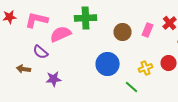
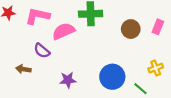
blue circle: (108, 64) -> (112, 77), moved
purple star: (54, 79) -> (68, 80), moved

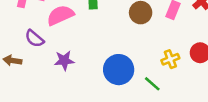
purple star: (68, 80) -> (64, 61), moved

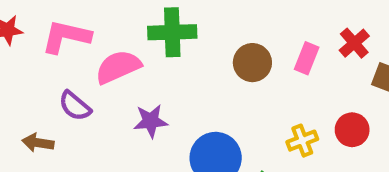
purple star: (64, 61) -> (151, 121), moved

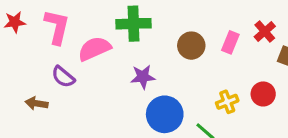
pink L-shape: (66, 37) -> (57, 27), turned 90
purple star: (151, 121) -> (143, 77), moved

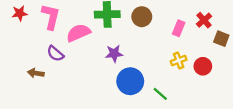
brown circle: (191, 46) -> (142, 17), moved
yellow cross: (227, 102) -> (179, 60), moved

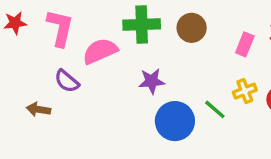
green line: (160, 94) -> (215, 109), moved

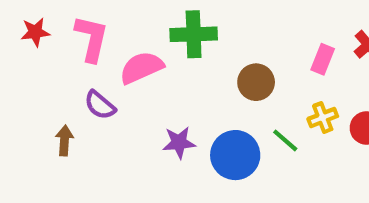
brown circle: (192, 28) -> (256, 82), moved
purple star: (152, 81) -> (179, 143), moved
brown arrow: (38, 109) -> (64, 140), turned 85

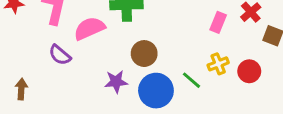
brown circle: (256, 82) -> (144, 54), moved
brown arrow: (64, 140) -> (21, 89), moved

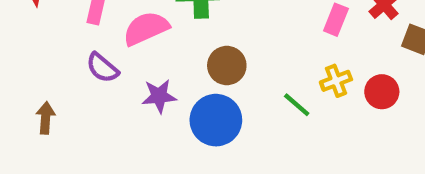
purple star: (116, 82) -> (159, 96), moved
blue circle: (156, 91) -> (216, 120), moved

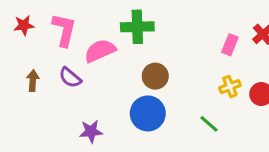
purple star: (159, 96) -> (91, 131), moved
green line: (297, 105) -> (209, 124), moved
brown arrow: (46, 118) -> (33, 81), moved

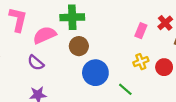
brown circle: (155, 76) -> (79, 46), moved
purple semicircle: (70, 78) -> (36, 63), moved
blue circle: (148, 113) -> (95, 73), moved

